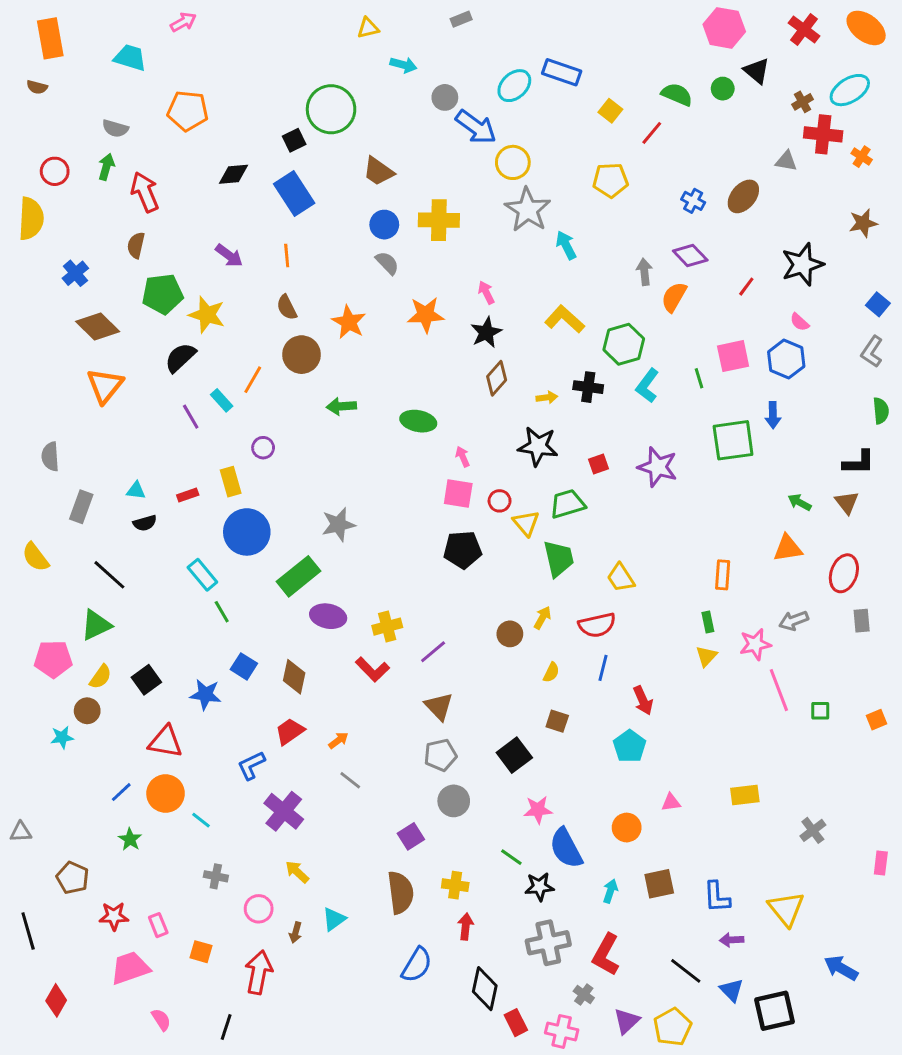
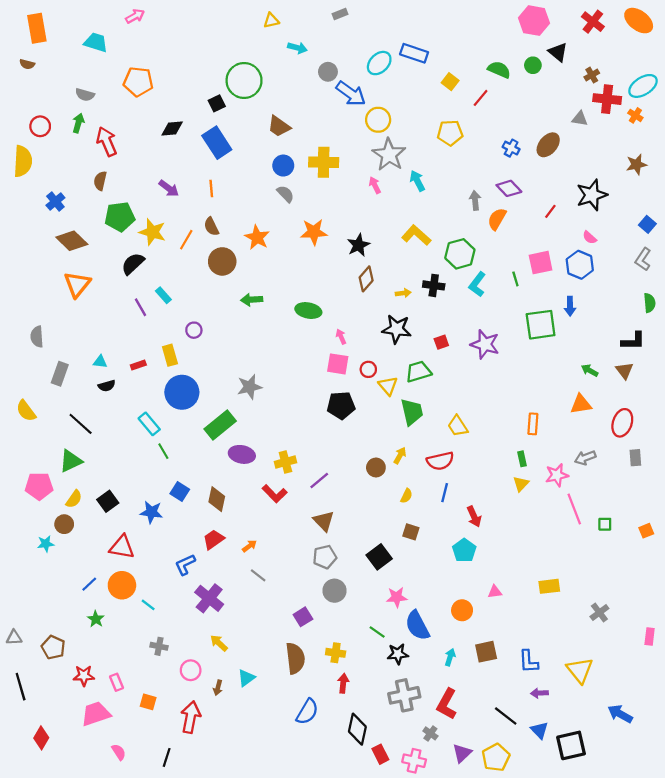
cyan ellipse: (850, 90) -> (643, 86), moved
pink arrow: (486, 293) -> (375, 185), moved
orange line: (253, 380) -> (186, 240), moved
gray triangle: (21, 832) -> (14, 638), moved

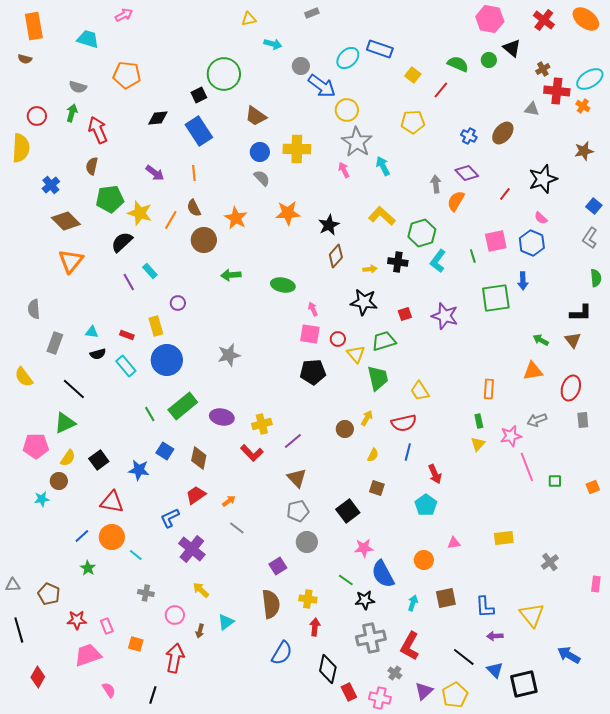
red rectangle: (138, 365) -> (127, 335), turned 40
cyan rectangle: (149, 424) -> (126, 366), moved
green rectangle: (220, 425) -> (183, 406), moved

